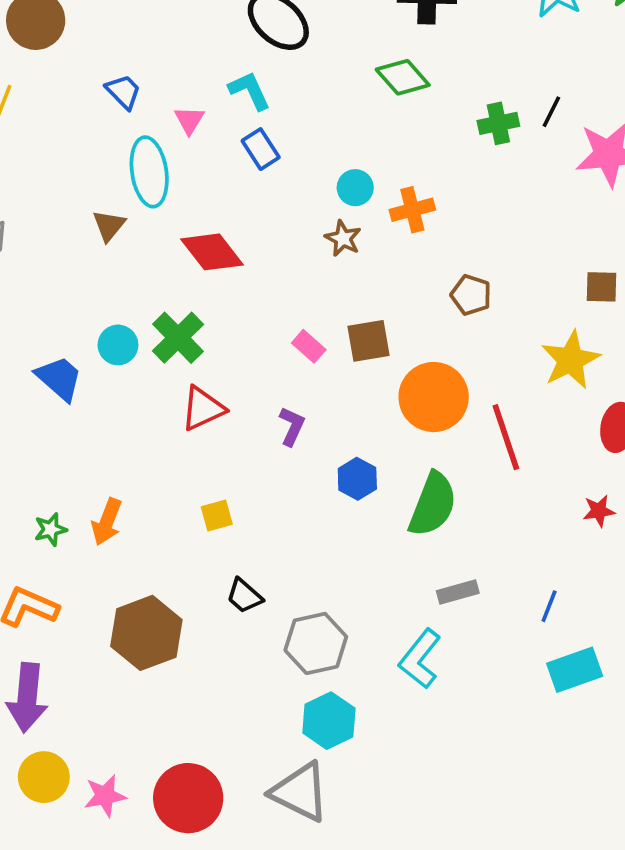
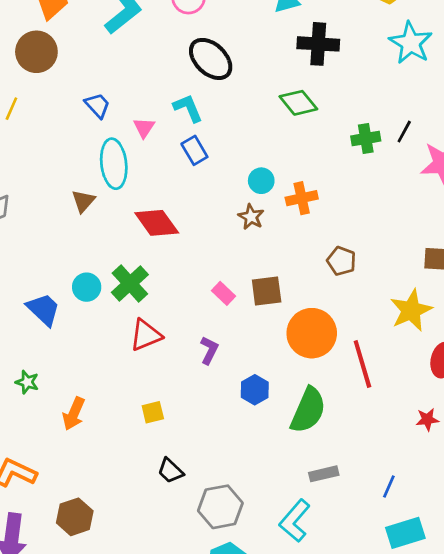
green star: (51, 529) -> (27, 382), moved, turned 30
brown hexagon: (146, 633) -> (75, 517), moved, size x0.7

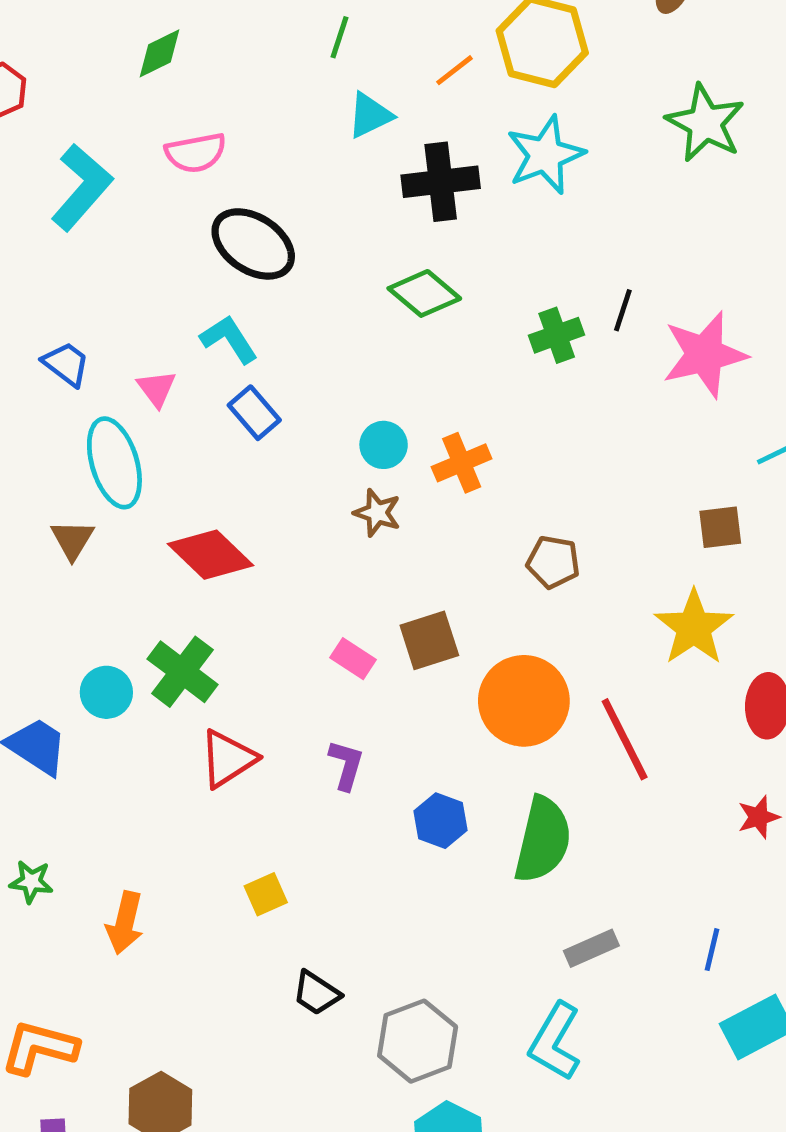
cyan star: (411, 43) -> (545, 155), moved, turned 30

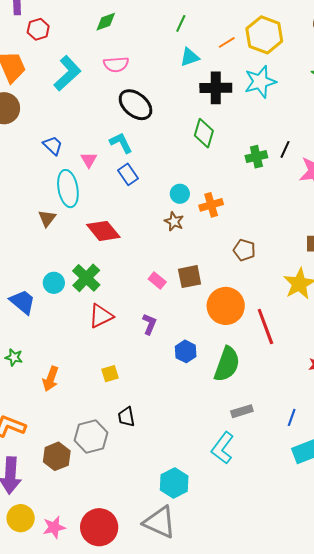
green diamond: (424, 293) -> (204, 133), turned 60
black trapezoid: (316, 993) -> (126, 417), turned 40
gray hexagon: (418, 1041) -> (91, 437), moved

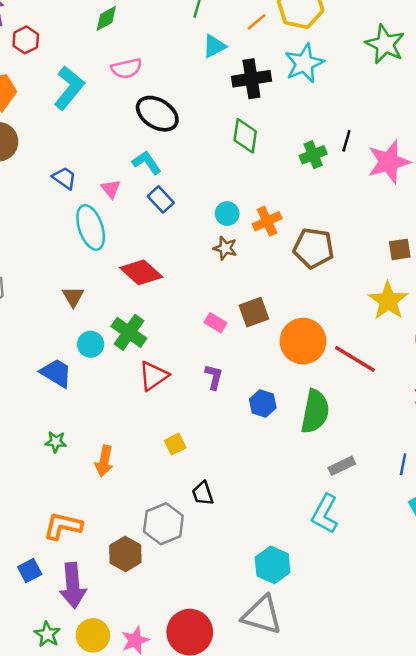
brown triangle: (47, 218) -> (73, 297), moved
brown pentagon: (244, 250) -> (314, 248), moved, size x1.5
red line: (265, 327) -> (355, 359), turned -30

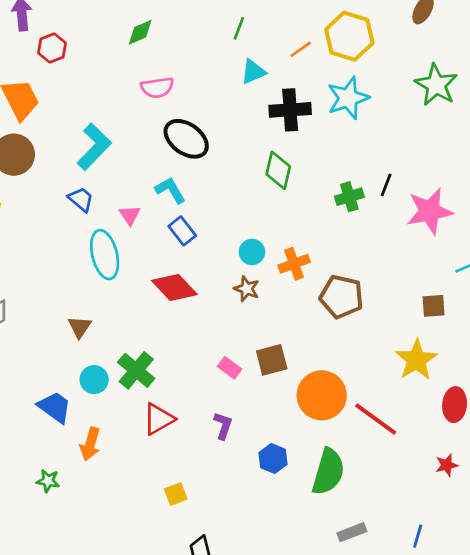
cyan L-shape: (69, 88) -> (94, 147), moved
red diamond: (141, 272) -> (174, 287), moved
orange arrow: (104, 461) -> (90, 444), moved

